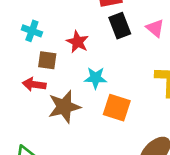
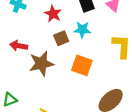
brown square: (47, 60) -> (61, 38), moved, turned -32
cyan star: (96, 78) -> (82, 30), moved

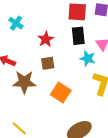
cyan star: (82, 30) -> (88, 58), moved

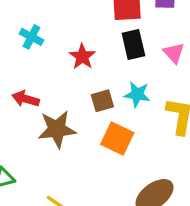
cyan star: (88, 58) -> (137, 94), moved
brown square: (48, 63) -> (102, 101), moved

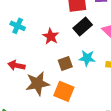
black rectangle: (133, 44) -> (83, 27), turned 66
orange square: (117, 139) -> (64, 91), moved

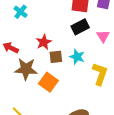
red star: (51, 36) -> (44, 42), moved

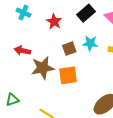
red star: (44, 42) -> (54, 22), moved
orange square: (48, 82) -> (68, 75), turned -30

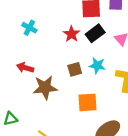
red star: (54, 22) -> (72, 34), moved
orange square: (68, 75) -> (88, 102), moved

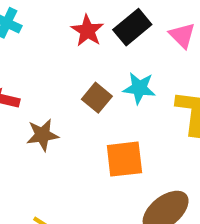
brown square: (75, 69) -> (97, 98), turned -32
brown star: (45, 88) -> (42, 135), size x0.7

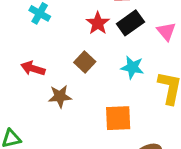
brown square: (97, 98) -> (85, 62), moved

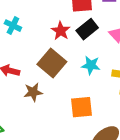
brown square: (85, 62) -> (52, 63), size x1.6

